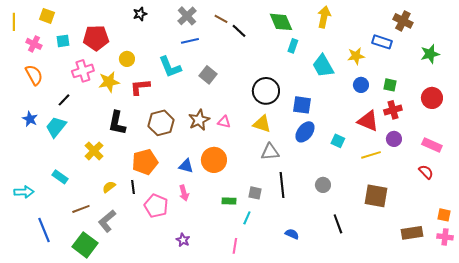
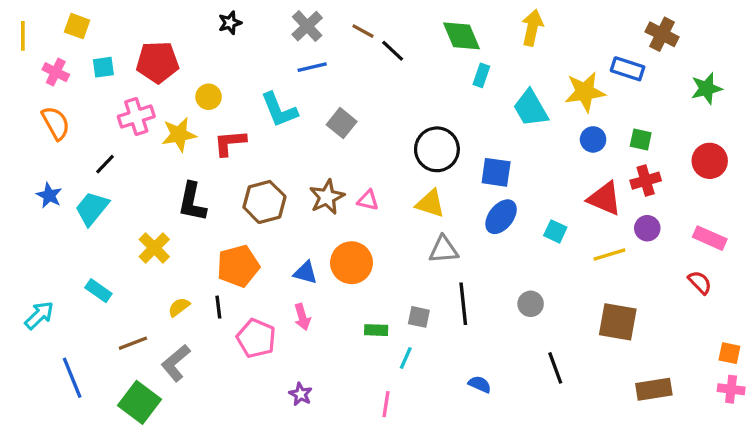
yellow star: (356, 56) -> (585, 92), size x1.4
cyan arrow: (24, 192) -> (39, 315), turned -42
brown rectangle: (412, 233) -> (654, 389), moved

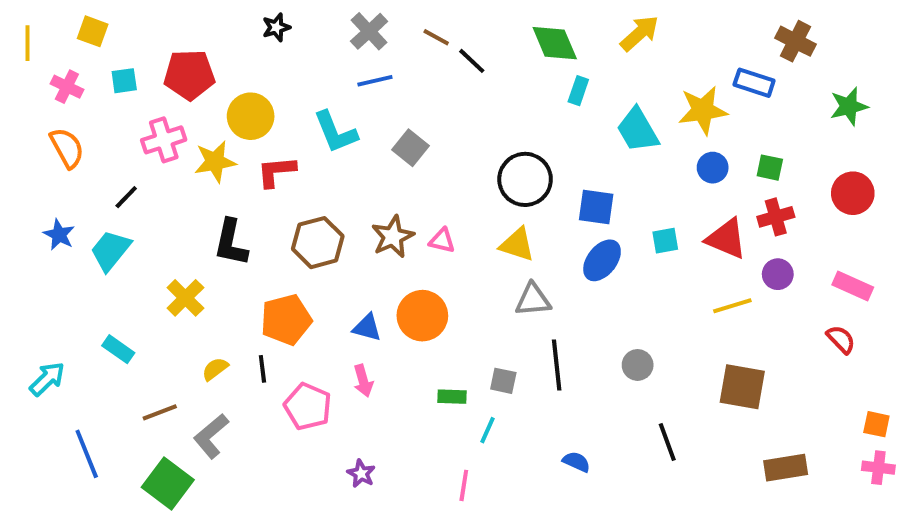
yellow arrow: (532, 28) -> (640, 33), turned 36
yellow circle: (209, 97) -> (251, 116), size x1.5
cyan square: (555, 231) -> (665, 241), moved, turned -35

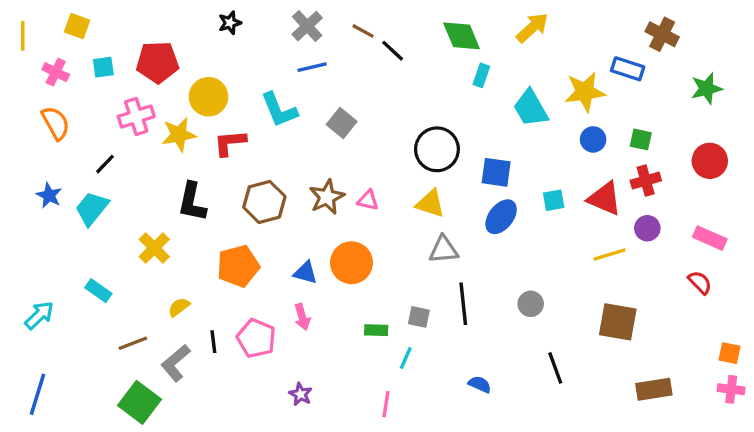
black line: (262, 369) -> (213, 342), moved
blue line: (87, 454) -> (38, 394), moved, turned 39

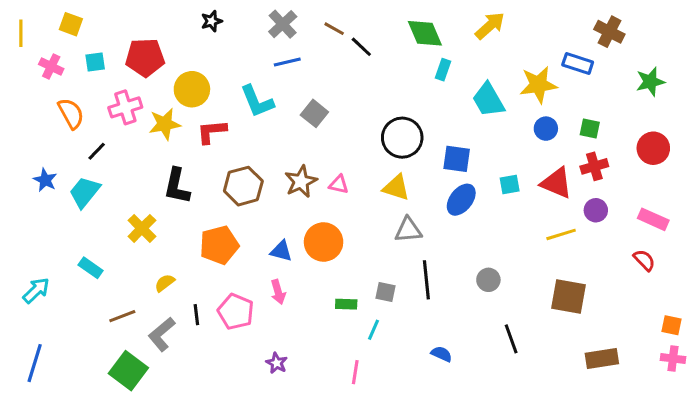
orange semicircle: (56, 123) -> (71, 113), moved

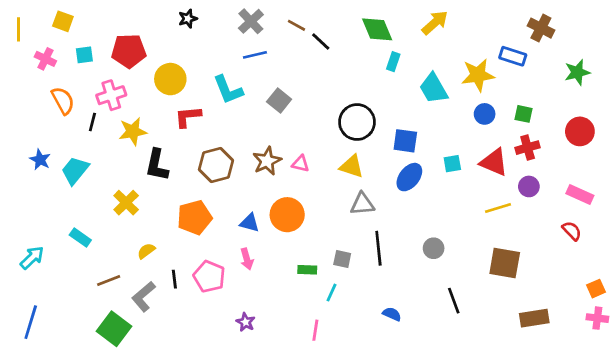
yellow star: (165, 124) -> (133, 131), moved
black line: (97, 151) -> (92, 122), moved, turned -30
orange square: (671, 325) -> (596, 289), turned -36

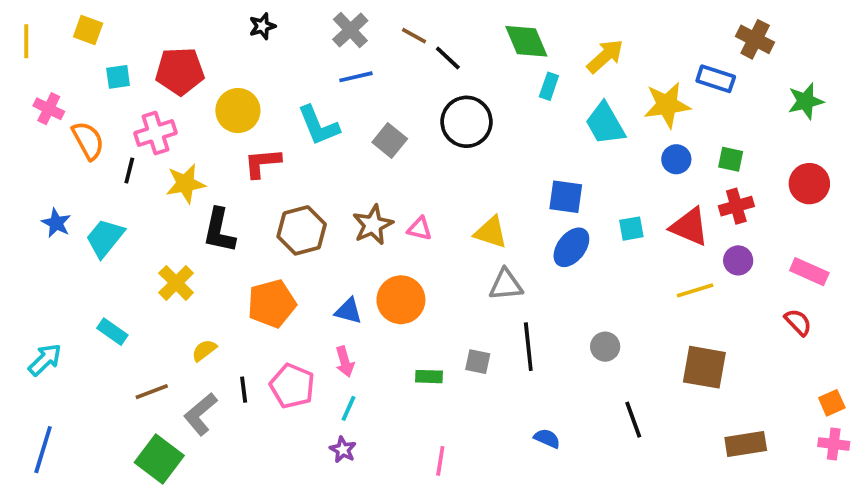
yellow arrow: (435, 23) -> (605, 56), moved
pink cross: (45, 59) -> (49, 109), moved
black circle: (357, 122) -> (466, 122), moved
cyan line: (331, 293) -> (348, 408), moved

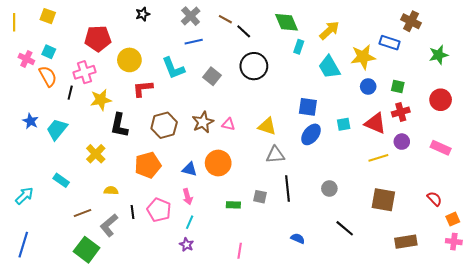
cyan square: (118, 77) -> (49, 52), moved, turned 32
red semicircle: (798, 322) -> (434, 199), moved
yellow semicircle: (204, 350) -> (111, 191), turned 40
black line: (633, 420) -> (345, 228), turned -30

